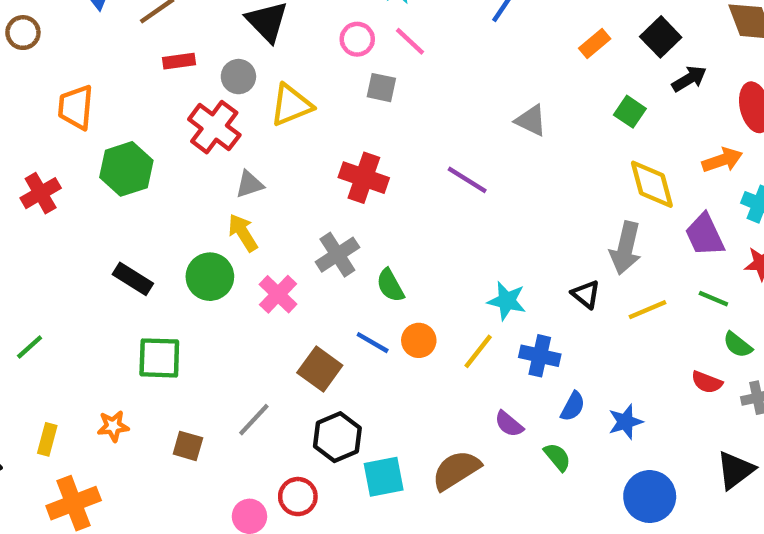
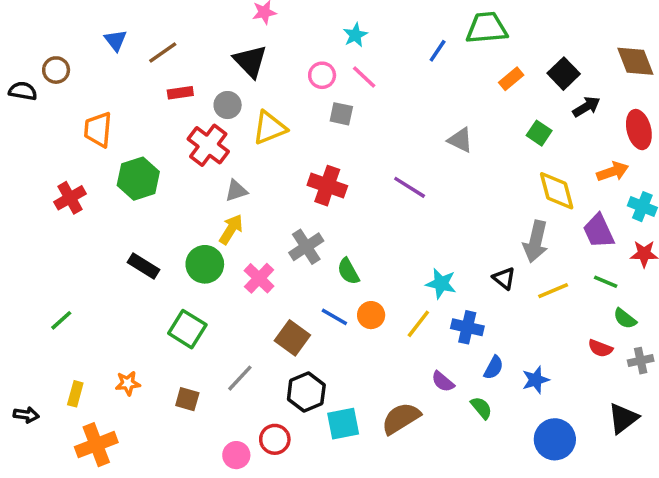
yellow arrow: (243, 233) -> (231, 229), turned 64
green square: (159, 358) -> (187, 329), moved, turned 30

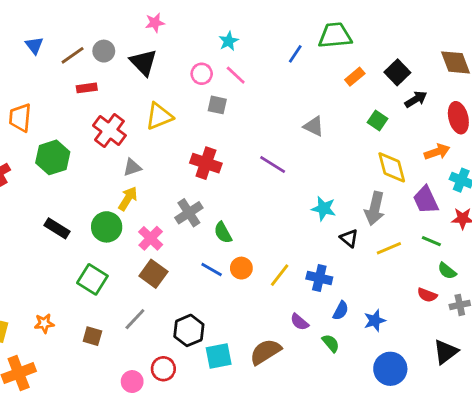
gray circle: (228, 105) -> (104, 51), moved
cyan star: (441, 284) -> (324, 208), moved
brown square: (292, 338) -> (153, 274), moved

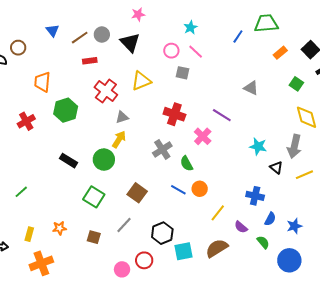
pink cross: (151, 238) -> (203, 136), moved
yellow line: (280, 275) -> (218, 213), moved
blue circle: (390, 369) -> (289, 260), moved

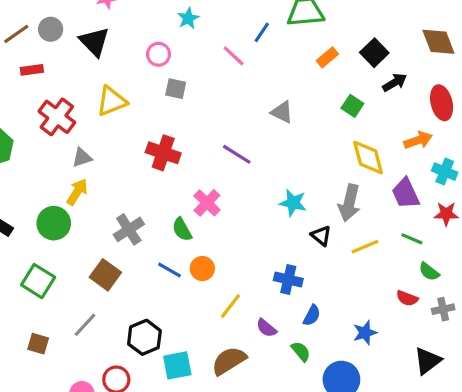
pink line: (196, 52) -> (234, 56), moved
pink cross: (203, 136) -> (207, 203), moved
gray cross: (162, 149) -> (129, 229), moved
blue star: (294, 226) -> (365, 333), moved

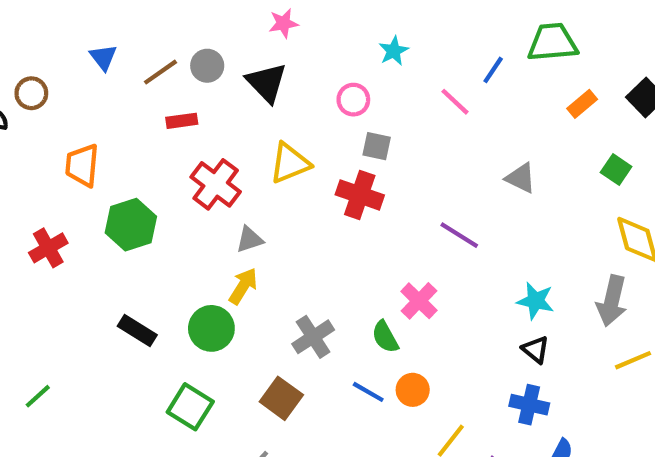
red cross: (163, 153) -> (360, 195), moved
black triangle: (321, 236) -> (536, 350), moved

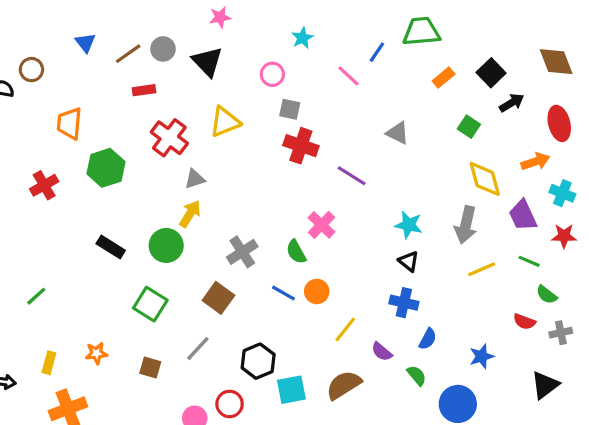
red cross: (360, 195) -> (301, 146), moved

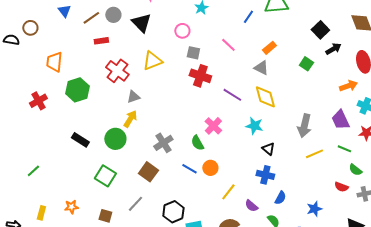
pink line: (348, 76) -> (228, 45), moved
orange rectangle: (444, 77) -> (269, 48), moved
yellow diamond: (485, 179) -> (265, 97), moved
cyan star: (409, 225) -> (254, 126), moved

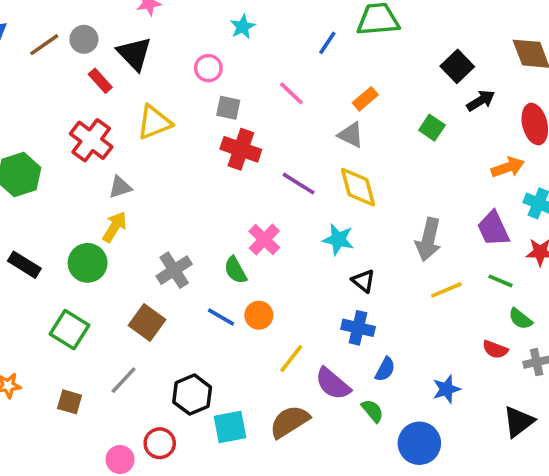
red rectangle: (101, 41) -> (100, 81), moved, turned 56
purple semicircle: (251, 206) -> (333, 384), size x1.5

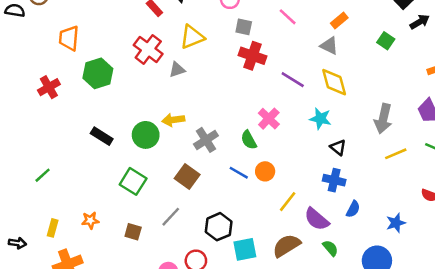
gray triangle: (120, 187) -> (177, 70), moved
yellow arrow: (115, 227) -> (173, 120), moved, turned -130
green semicircle: (372, 411) -> (330, 248), moved

